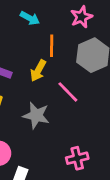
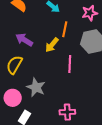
pink line: (68, 92) -> (70, 64), turned 36
gray star: (36, 115) -> (36, 87), moved

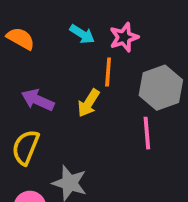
pink star: (90, 13) -> (124, 37), moved
pink line: (70, 64) -> (147, 133), moved

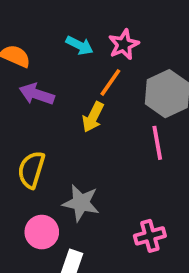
orange line: (108, 72) -> (110, 82), turned 36
purple arrow: (38, 100) -> (37, 94), moved

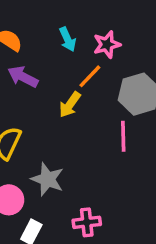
cyan arrow: (80, 45) -> (68, 39), turned 30
pink cross: (150, 236) -> (87, 222), moved

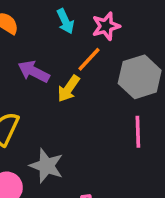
purple arrow: (23, 77) -> (34, 72), moved
pink line: (123, 136) -> (138, 132), moved

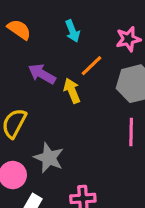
pink star: (106, 26) -> (128, 39), moved
yellow arrow: (69, 89) -> (72, 91), turned 120

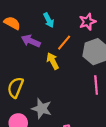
purple arrow: (42, 74) -> (31, 41), moved

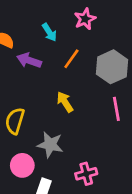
pink star: (87, 22) -> (85, 19), moved
yellow arrow: (53, 61) -> (65, 102), moved

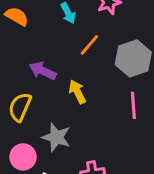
purple arrow: (29, 60) -> (43, 71), moved

